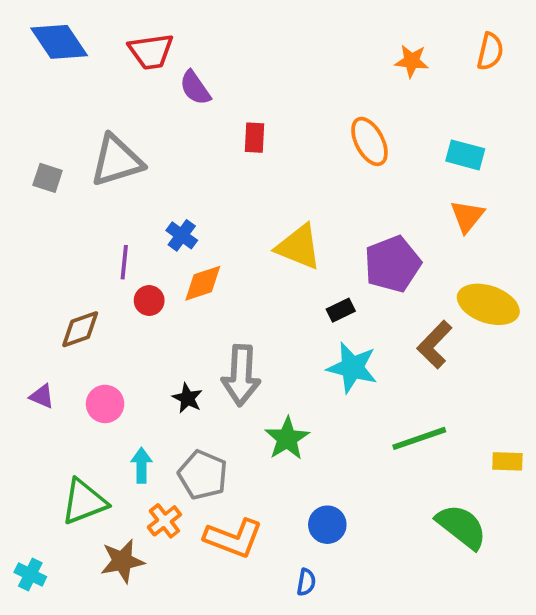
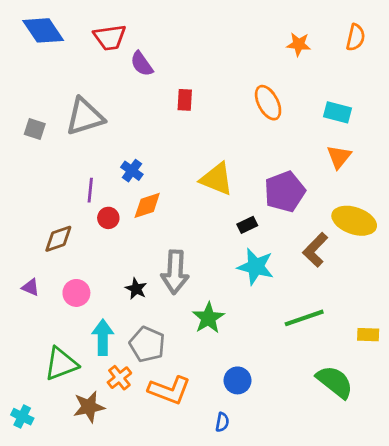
cyan arrow: (141, 465) -> (103, 337), size x1.4

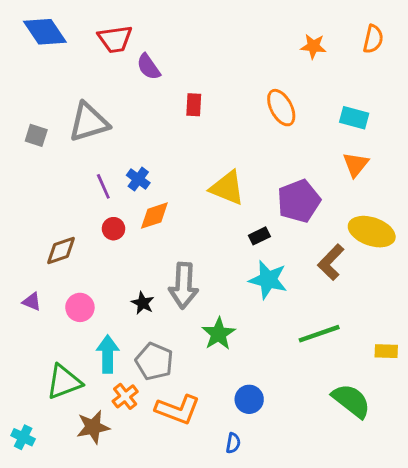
purple line: (90, 190) -> (103, 186), moved, turned -30

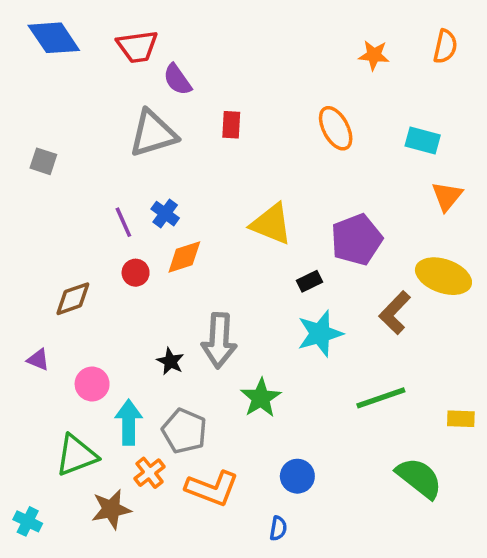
gray triangle: (89, 122) -> (153, 133), moved
orange triangle: (356, 164) -> (447, 196), moved
cyan star: (268, 280) -> (320, 334), turned -30
pink circle: (80, 307) -> (92, 384), moved

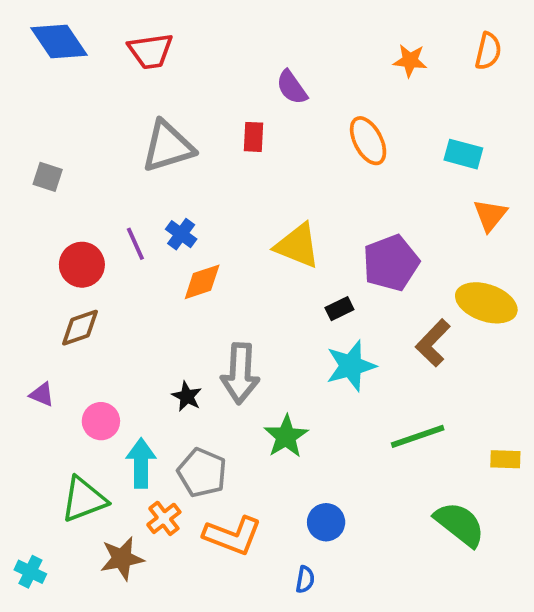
purple semicircle: (177, 80) -> (292, 87), moved
red circle: (136, 273) -> (82, 265), moved, size x1.5

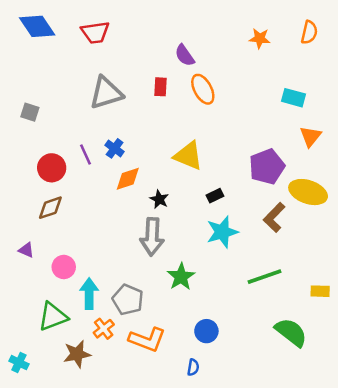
orange ellipse: (368, 141) -> (203, 89), moved
purple pentagon: (391, 263) -> (267, 167), moved
black star: (187, 396) -> (159, 199), moved

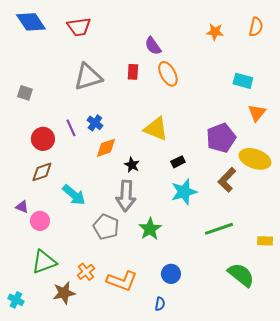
pink circle: (64, 267) -> (40, 221), moved
cyan arrow: (89, 294) -> (74, 195), moved, turned 130
gray pentagon: (128, 300) -> (106, 227), moved

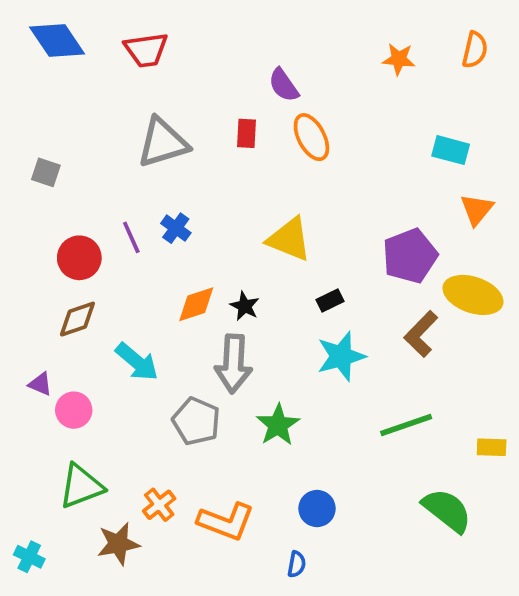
orange diamond: (106, 148) -> (196, 304), moved

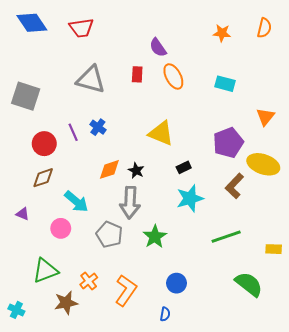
gray triangle: (163, 143) -> (91, 80), turned 32
cyan rectangle: (451, 150) -> (225, 84), moved
gray square: (46, 172) -> (26, 96), size x1.8
pink circle: (74, 410) -> (61, 228), moved
orange L-shape: (226, 521) -> (126, 290), turned -76

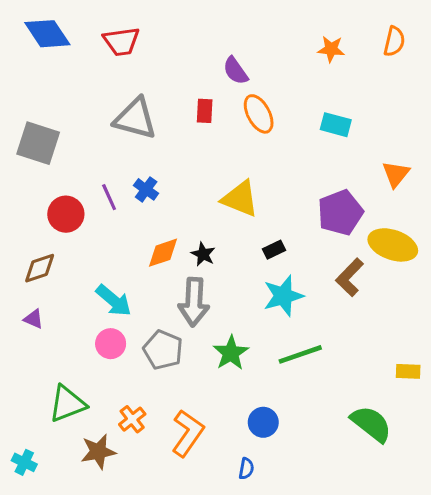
brown diamond: (43, 178) -> (40, 268), moved
pink circle: (61, 228) -> (111, 344), moved
green line: (226, 237) -> (300, 354), moved

